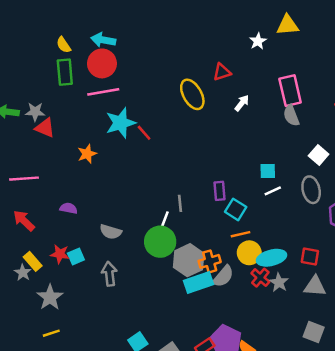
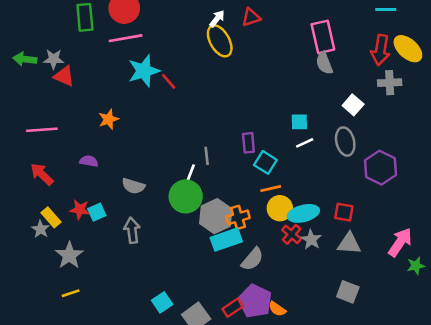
white arrow: (242, 103) -> (217, 19), moved
orange star: (87, 154) -> (109, 119), moved
gray semicircle: (223, 276) -> (252, 259), moved

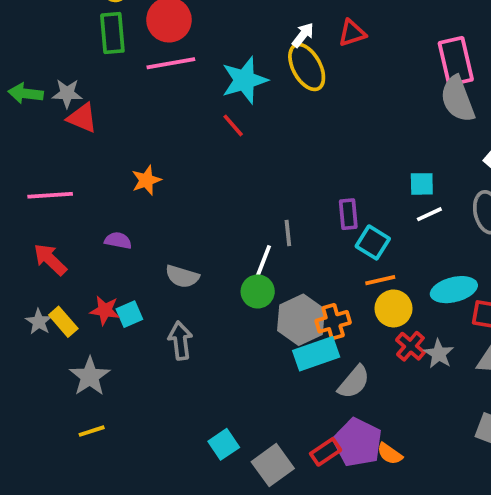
gray semicircle: (324, 63) -> (458, 99), size x1.4
cyan star: (144, 71) -> (244, 80), moved
green circle: (186, 196) -> (258, 291), size x0.7
cyan ellipse: (303, 213) -> (454, 290), moved
gray star: (41, 229) -> (39, 322), moved

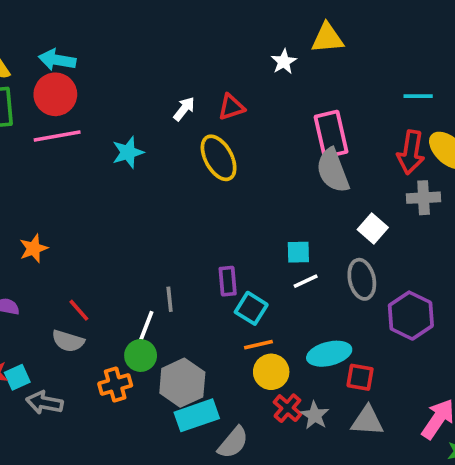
yellow ellipse: (307, 67) -> (219, 158), moved
cyan star: (244, 80) -> (128, 152), size x0.7
red line: (233, 125) -> (79, 310), moved
orange cross: (333, 322) -> (115, 385), moved
gray arrow: (180, 341) -> (44, 403), moved, turned -72

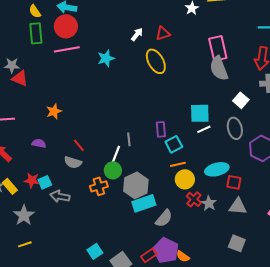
cyan square: (298, 252) -> (200, 113), size x1.5
cyan square: (251, 308) -> (174, 144), turned 30

